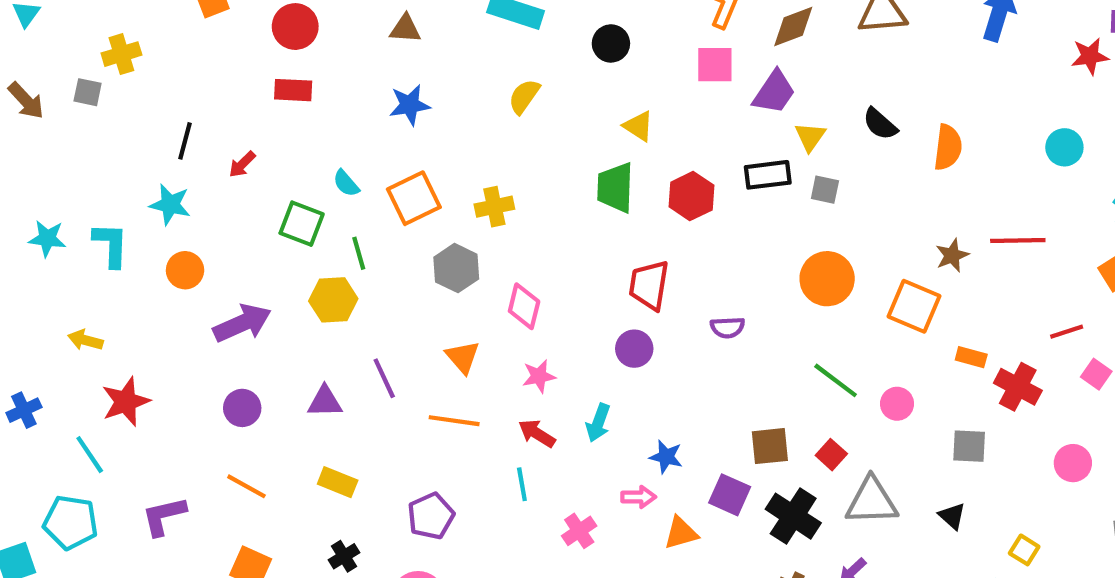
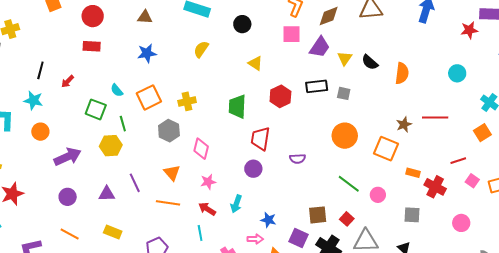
yellow triangle: (810, 137) -> (345, 58), moved
green trapezoid: (615, 188) -> (237, 106), moved

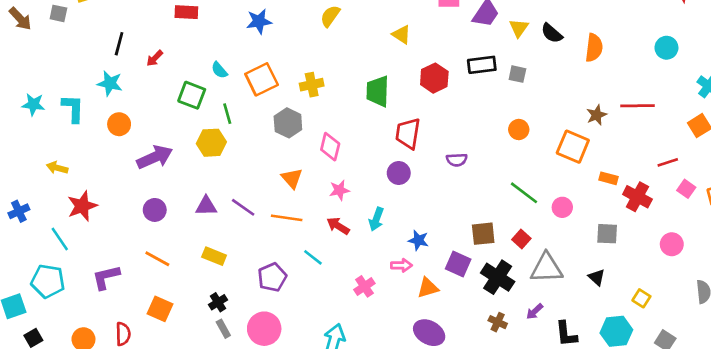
orange circle: (345, 136) -> (519, 129), size x0.6
purple line: (135, 183) -> (243, 207), moved, turned -30
cyan line: (200, 233) -> (313, 257), moved, turned -42

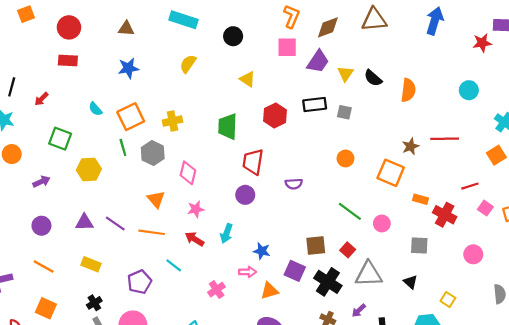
green square: (192, 95) -> (60, 139), moved
green line: (227, 114) -> (123, 147), moved
purple arrow: (155, 157) -> (41, 182), size x0.6

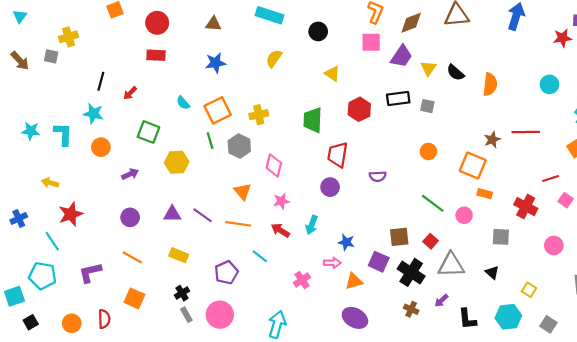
orange rectangle: (420, 199) -> (485, 194), moved

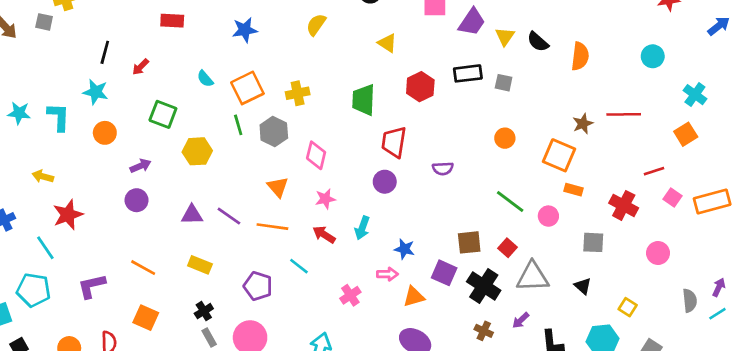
purple circle: (130, 217) -> (137, 200), moved
purple pentagon: (226, 272) -> (258, 286), turned -30

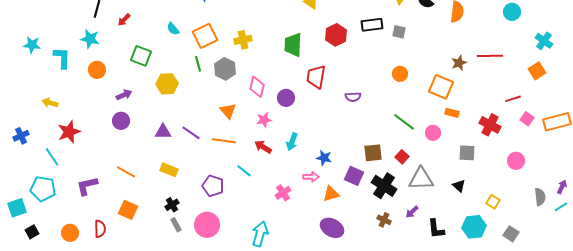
cyan star: (19, 113) -> (32, 45), moved
purple circle: (385, 182) -> (286, 98), moved

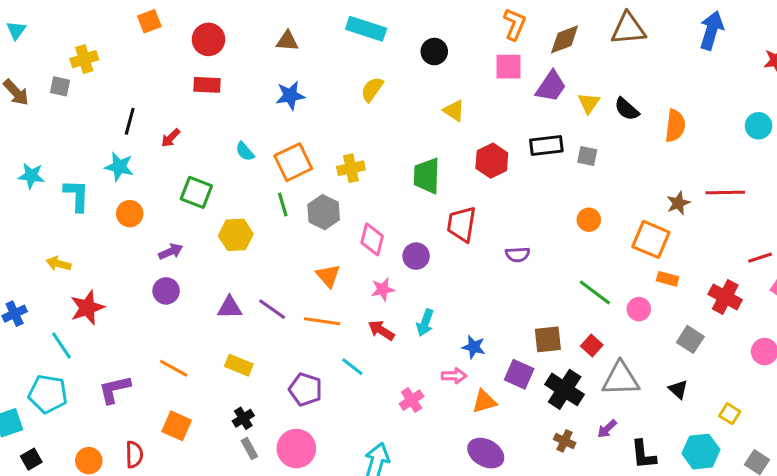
gray square: (467, 153) -> (690, 339), turned 30

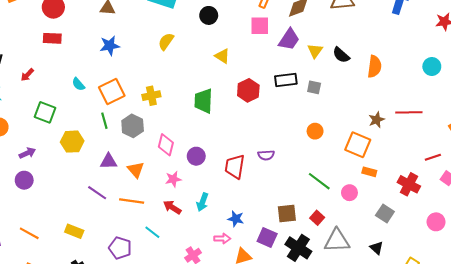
red trapezoid: (462, 224) -> (235, 167), moved
purple triangle: (230, 308) -> (109, 161), moved

